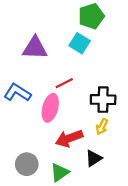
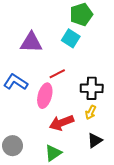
black triangle: (94, 158) -> (95, 140), moved
gray circle: (27, 164) -> (13, 146), moved

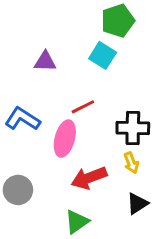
purple triangle: (31, 43) -> (45, 62), size x0.7
yellow arrow: (91, 112) -> (131, 163), turned -48
gray circle: (13, 146) -> (18, 190), moved

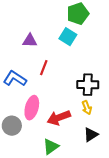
red line: (83, 107) -> (44, 68), moved, turned -42
pink ellipse: (65, 139) -> (32, 108), moved

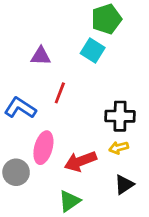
yellow arrow: (87, 108) -> (119, 148), turned 96

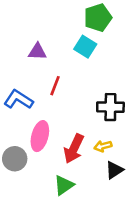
yellow arrow: (119, 148) -> (103, 146), moved
red arrow: (80, 161) -> (74, 149), turned -44

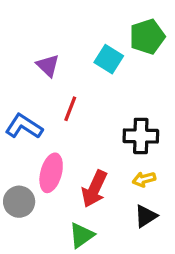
green pentagon: (98, 18) -> (147, 37), moved
purple triangle: (37, 52) -> (48, 66), turned 42
yellow arrow: (103, 146) -> (144, 179), moved

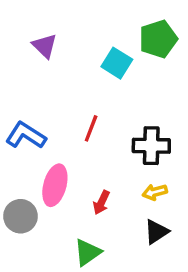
purple triangle: (48, 66) -> (45, 46), moved
red line: (70, 109) -> (91, 128), moved
red arrow: (94, 189) -> (101, 202), size x0.6

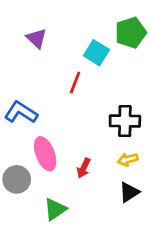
red line: (91, 128) -> (75, 83), moved
pink ellipse: (55, 185) -> (45, 154), turned -36
green triangle: (88, 252) -> (55, 209), moved

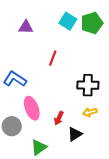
purple triangle: (37, 38) -> (26, 27), turned -42
cyan square: (96, 53) -> (68, 21), moved
black triangle: (129, 192) -> (75, 134), moved

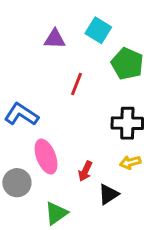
green pentagon: (92, 23) -> (127, 64), moved, turned -30
purple triangle: (26, 27) -> (55, 39), moved

